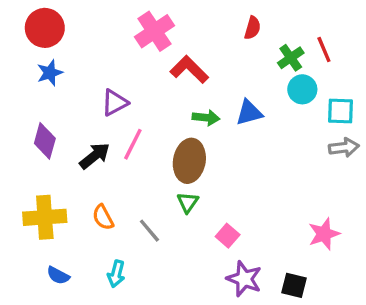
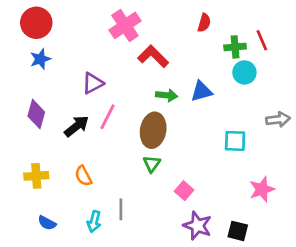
green cross: (291, 58) -> (235, 47), turned 30
cyan square: (341, 111) -> (235, 141), moved
yellow cross: (45, 217) -> (36, 176), size x0.7
gray line: (149, 231) -> (121, 209), moved, turned 40

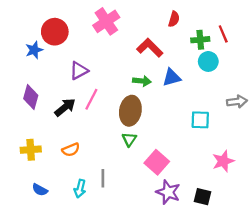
red circle: (36, 23) -> (55, 32), moved
red L-shape: (153, 56) -> (150, 48), moved
orange semicircle: (83, 176) -> (71, 150), turned -84
pink square: (184, 191) -> (157, 162), size x1.5

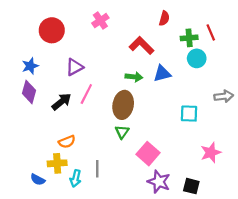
pink cross: (106, 21) -> (100, 21), size x0.7
blue star: (34, 50) -> (30, 66), moved
yellow cross: (31, 150) -> (57, 163), moved

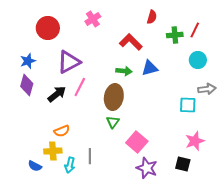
red line: (211, 32) -> (195, 30), turned 49
cyan circle: (197, 58) -> (198, 60), moved
purple triangle: (74, 67) -> (69, 62), size x1.4
cyan square: (189, 114) -> (188, 105), moved
black square: (191, 186) -> (183, 164), moved

